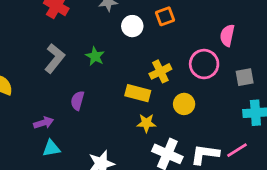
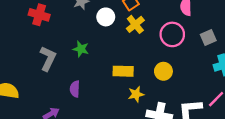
yellow cross: (160, 71) -> (135, 24), moved

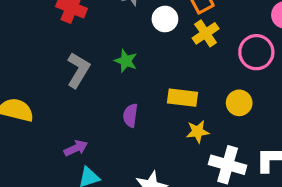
purple semicircle: (75, 89) -> (130, 115), moved

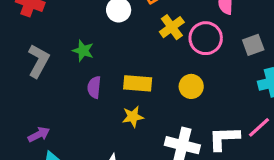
yellow cross: (206, 33) -> (172, 27), moved
purple semicircle: (130, 115) -> (94, 87), moved
yellow star: (198, 132) -> (133, 117), moved

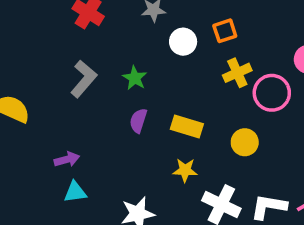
yellow star: (133, 117) -> (185, 170), moved

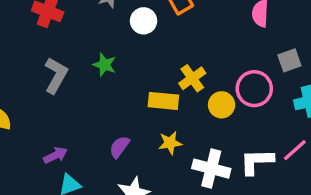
yellow cross: (237, 73) -> (192, 78), moved
pink circle: (272, 93) -> (254, 89), moved
purple semicircle: (138, 121) -> (119, 147), moved, turned 30

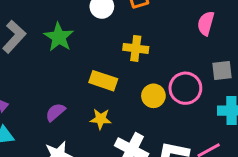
green star: (104, 65) -> (59, 37), size x1.4
yellow cross: (192, 78) -> (136, 48), moved, turned 30

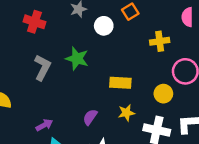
yellow cross: (136, 48) -> (160, 41), moved
yellow circle: (153, 96) -> (163, 94), moved

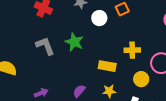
yellow cross: (160, 41) -> (132, 50), moved
gray L-shape: (42, 68) -> (45, 46), turned -55

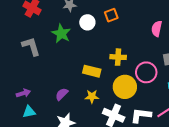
green star: (74, 42) -> (61, 33), moved
yellow circle: (141, 79) -> (125, 87), size x1.5

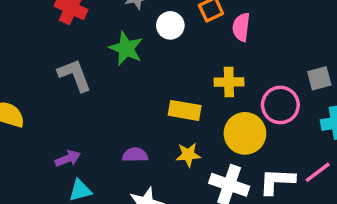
pink semicircle: (157, 29) -> (241, 27), moved
purple semicircle: (62, 94) -> (135, 155), turned 48

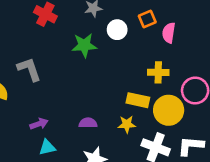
green star: (126, 49) -> (84, 45), turned -30
gray L-shape: (75, 75) -> (29, 69), moved
yellow rectangle: (185, 110) -> (138, 100), moved

